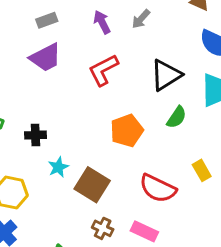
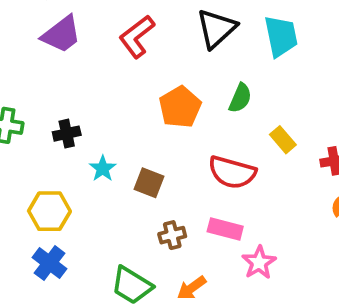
green semicircle: (177, 117) -> (240, 98), moved
brown square: (92, 185) -> (149, 183), size x0.7
brown cross: (103, 228) -> (172, 235), turned -30

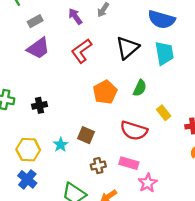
cyan star: (103, 169) -> (61, 145), moved

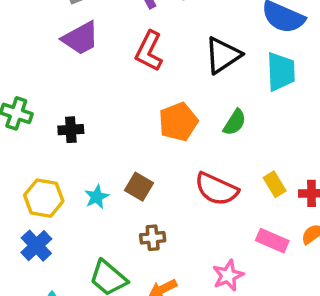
red L-shape: (82, 51) -> (149, 51), turned -35
yellow rectangle: (164, 113) -> (275, 184), moved
pink rectangle: (129, 163) -> (272, 241), moved

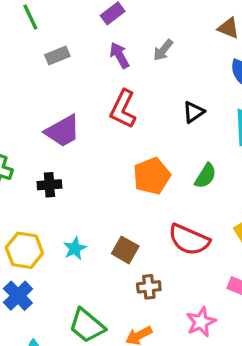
purple trapezoid: (80, 38) -> (63, 131), moved
black triangle: (223, 55) -> (194, 112), size x0.6
brown square: (139, 187) -> (125, 250), moved
brown cross: (153, 238) -> (149, 287), moved

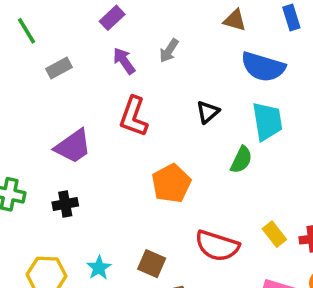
green semicircle: (205, 176) -> (241, 160), moved

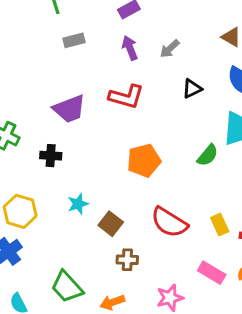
black triangle: (208, 112) -> (192, 89), moved
red L-shape: (134, 117) -> (126, 97), turned -108
cyan star: (99, 268) -> (78, 204), moved

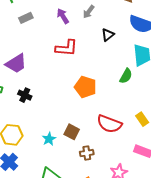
purple trapezoid: (69, 109) -> (16, 64), moved
black cross: (51, 156) -> (25, 95), turned 32
orange pentagon: (144, 161) -> (85, 87), turned -30
cyan star: (78, 204) -> (49, 139), moved

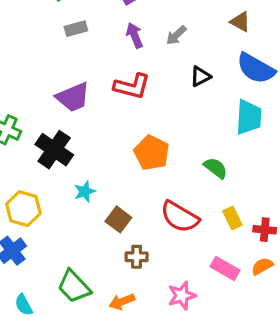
purple trapezoid: (16, 64) -> (73, 97), moved
green semicircle: (126, 76) -> (216, 168), moved, turned -91
black cross: (25, 95) -> (54, 150), size x1.6
cyan star: (49, 139) -> (85, 192), moved

